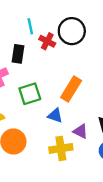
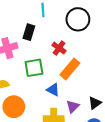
red cross: (47, 41) -> (59, 48), moved
purple triangle: (80, 131) -> (73, 106), turned 40

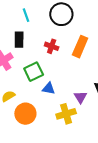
orange rectangle: (70, 69) -> (80, 47), moved
blue triangle: (53, 90) -> (49, 88), moved

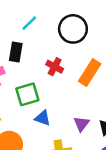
cyan line: (26, 15) -> (29, 23), turned 56
purple triangle: (80, 97) -> (81, 124), moved

